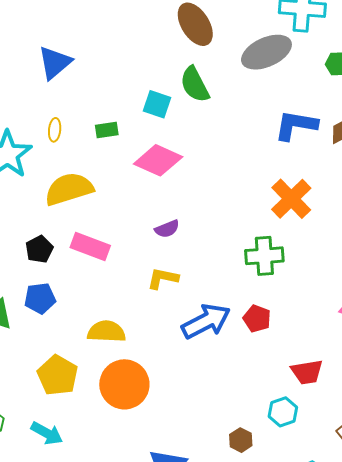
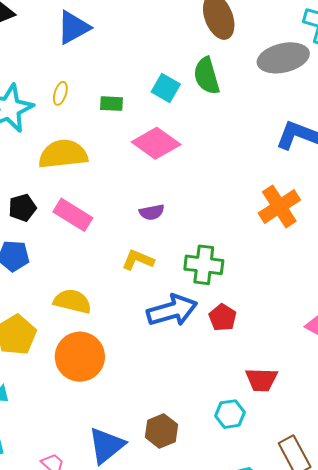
green cross: (264, 256) -> (204, 265), moved
brown hexagon: (241, 440) -> (162, 431), moved, size x1.4

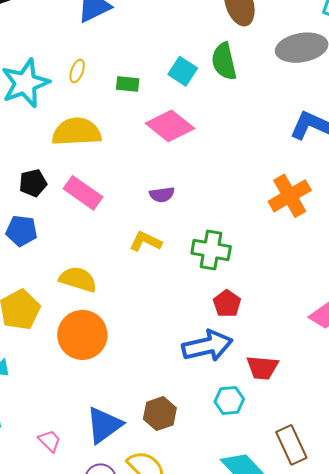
blue arrow: (172, 310) -> (207, 346), moved

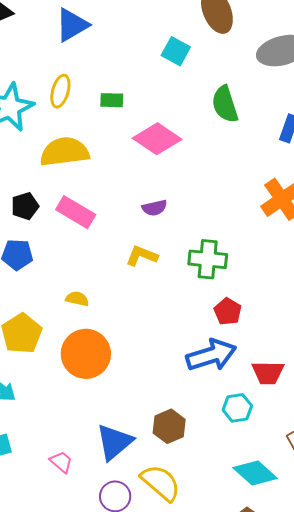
green semicircle: (224, 61) -> (225, 104), moved
yellow ellipse: (77, 71) -> (60, 91), size x1.4
cyan square: (183, 71) -> (176, 51), moved
yellow semicircle: (78, 279) -> (77, 299), size x0.6

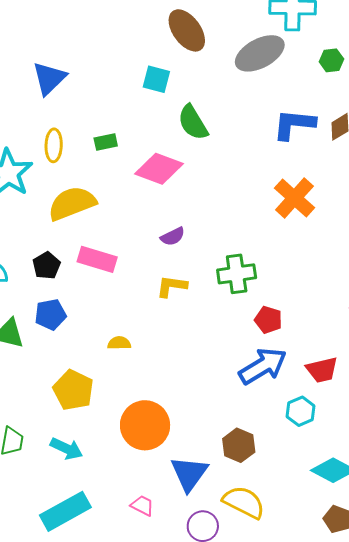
green semicircle: (225, 104) -> (193, 123), moved
orange circle: (86, 354) -> (145, 425), moved

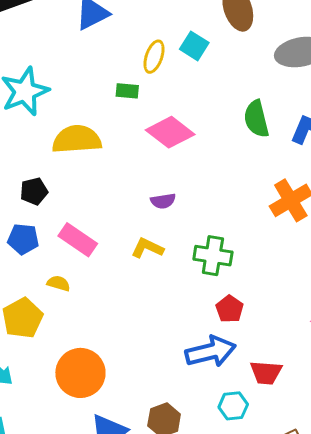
green semicircle: (193, 123) -> (256, 119), moved
yellow ellipse: (54, 145) -> (154, 57), moved
pink rectangle: (97, 259) -> (78, 240), moved
yellow semicircle: (119, 343) -> (59, 283), moved

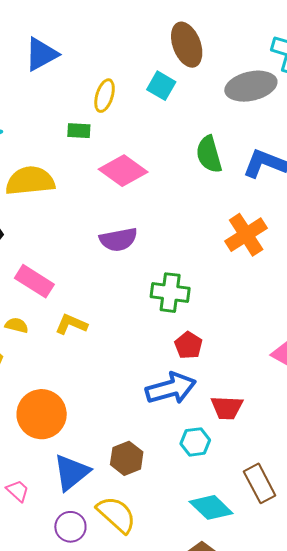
cyan square: (194, 46) -> (161, 86), moved
purple semicircle: (163, 201) -> (118, 240), size x1.5
yellow L-shape: (147, 248) -> (71, 324), moved

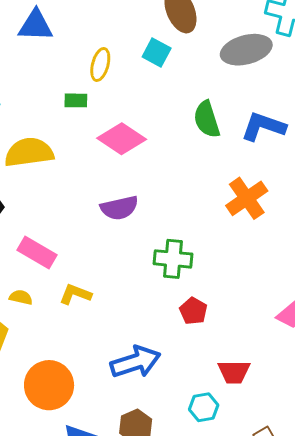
blue triangle: (41, 54) -> (36, 25), turned 33
blue arrow: (171, 388) -> (135, 362), moved

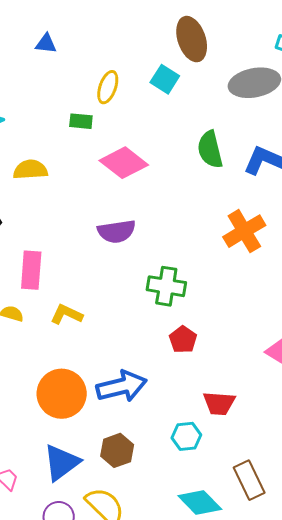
blue triangle: (36, 25) -> (46, 44), size x0.6
yellow semicircle: (29, 152) -> (30, 170), size x0.7
pink rectangle: (37, 253) -> (31, 270), turned 60
orange circle: (49, 385) -> (62, 394), moved

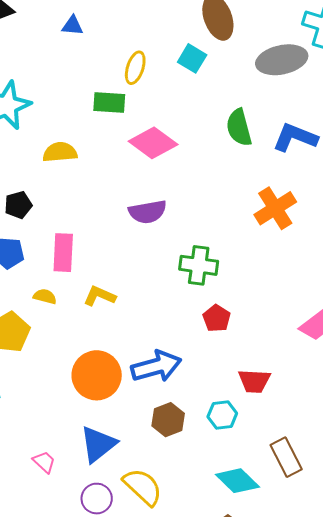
green rectangle: (81, 121) -> (109, 102), size x1.4
brown hexagon: (117, 450) -> (168, 420), moved

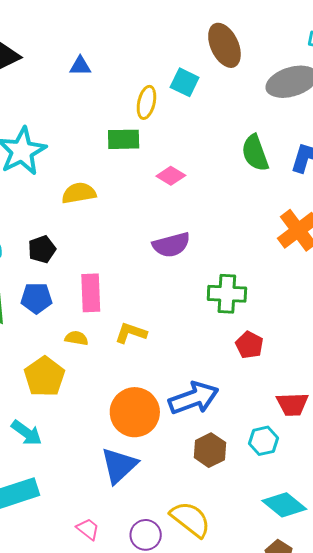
cyan square: (192, 58) -> (185, 82), moved
pink diamond: (153, 143) -> (171, 176), size x0.6
blue triangle: (98, 444) -> (119, 465), moved
pink trapezoid: (44, 462) -> (88, 529), moved

